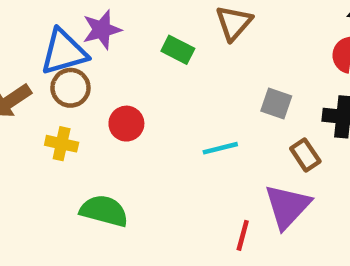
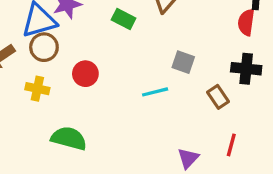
gray square: (276, 103) -> (183, 62), moved
purple triangle: (287, 206) -> (188, 158), moved, size x0.6
red line: (243, 235) -> (231, 145), moved

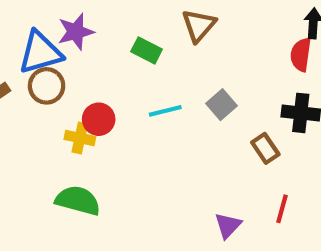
gray square: (183, 62) -> (222, 105), turned 30
yellow cross: (37, 89) -> (80, 138), moved
cyan line: (155, 92) -> (165, 111), moved

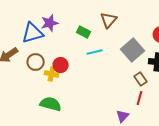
brown circle: (47, 86) -> (36, 62), moved
gray square: (222, 105) -> (133, 50), moved, size x1.6
cyan line: (165, 111) -> (95, 52), moved
red line: (282, 209) -> (140, 98), moved

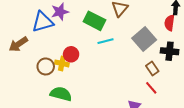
green rectangle: (84, 32) -> (94, 21), size x1.5
brown circle: (36, 62) -> (46, 66), moved
red line: (140, 98) -> (151, 88), turned -56

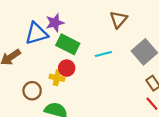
green rectangle: (94, 21) -> (68, 44), moved
brown circle: (46, 66) -> (32, 91), moved

